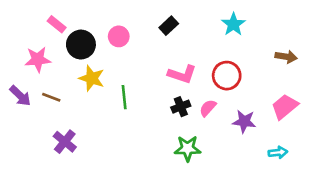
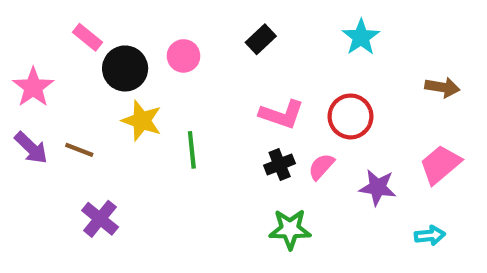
pink star: (38, 59) -> (33, 87), moved, turned -30

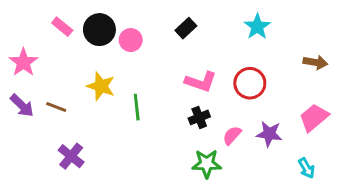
black circle: (125, 68) -> (99, 30), moved
pink semicircle: (321, 167) -> (232, 135), moved
cyan arrow: (430, 235) -> (306, 168), turned 66

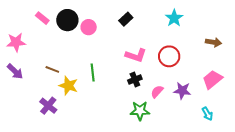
pink star: (23, 62) -> (16, 42), turned 30
yellow star: (101, 86) -> (68, 86), moved
brown line: (56, 107) -> (52, 69), moved

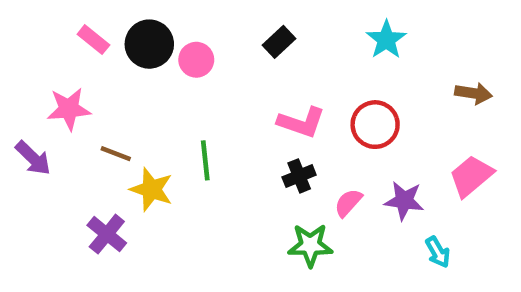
pink star: (16, 42) -> (69, 109), moved
cyan arrow: (207, 114) -> (438, 252), moved

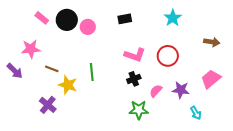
black rectangle: (279, 42) -> (125, 19), turned 32

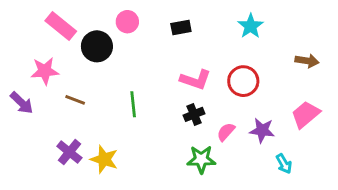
pink rectangle: (42, 18) -> (61, 26), size x1.5
black circle: (67, 20) -> (97, 46), moved
pink circle: (88, 27) -> (127, 22), moved
yellow star: (68, 85) -> (104, 159), moved

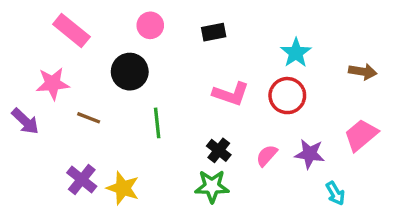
cyan star: (251, 26) -> (296, 53), moved
black circle: (97, 46) -> (130, 72), moved
black cross: (194, 114) -> (219, 150), moved, turned -30
green star: (201, 159) -> (212, 186), moved

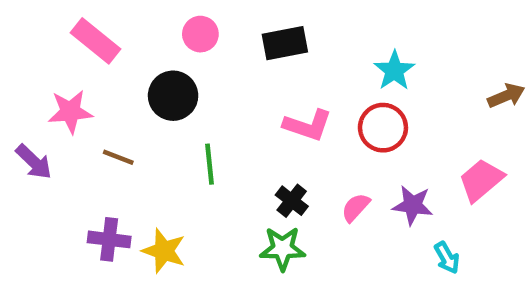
black rectangle: (214, 32) -> (285, 43), size x1.4
brown arrow: (363, 72) -> (506, 96), moved, turned -32
purple cross: (82, 180) -> (109, 239), turned -32

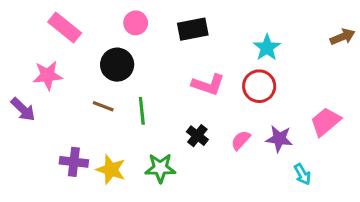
brown arrow: (506, 96) -> (343, 37), moved
brown line: (118, 157) -> (103, 106), moved
green star: (283, 249) -> (160, 168), moved

